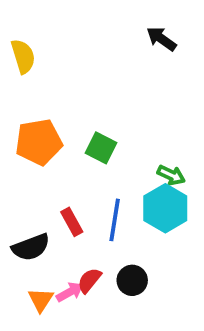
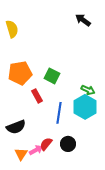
red rectangle: (72, 222) -> (37, 96), moved

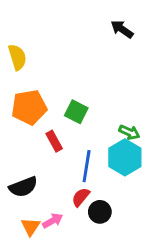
yellow semicircle: (12, 29) -> (17, 57), moved
red semicircle: (46, 144) -> (81, 197), moved

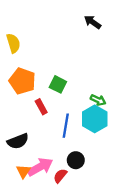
orange pentagon: (29, 107) -> (22, 81), turned 30
red semicircle: (81, 197) -> (60, 176), moved
pink arrow: (53, 221) -> (40, 167), size x1.6

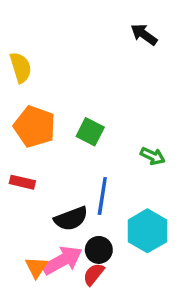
red rectangle: (41, 107) -> (22, 182), moved, turned -48
cyan hexagon: (95, 119) -> (147, 231), moved
black semicircle: (18, 141) -> (71, 219), moved
black circle: (76, 160) -> (99, 250), moved

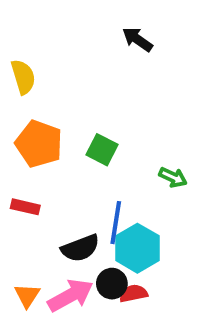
black arrow: (144, 34) -> (137, 39), moved
cyan hexagon: (147, 231) -> (137, 248), moved
orange triangle: (36, 267) -> (27, 295), moved
red semicircle: (94, 274) -> (134, 293), moved, turned 40

